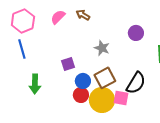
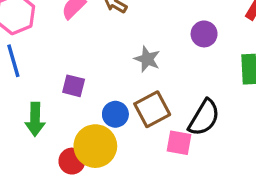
purple square: (68, 64) -> (74, 86), moved, turned 32
red circle: (81, 95) -> (72, 161), moved
yellow circle: (102, 100) -> (95, 146), moved

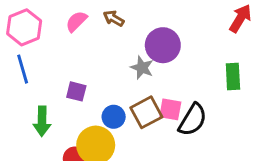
purple circle: (204, 34) -> (163, 45), moved, size x1.5
pink square: (179, 143) -> (170, 109), moved

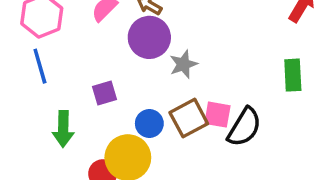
purple circle: (163, 45) -> (149, 37), moved
gray star: (142, 68) -> (183, 64), turned 30
purple square: (76, 91) -> (104, 93), turned -30

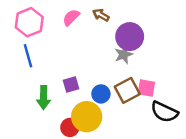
purple circle: (149, 37) -> (130, 37), moved
purple square: (104, 93) -> (71, 84), moved
black semicircle: (244, 127) -> (164, 112), moved, turned 84

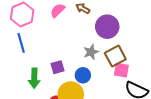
gray star: (124, 54) -> (91, 52), moved
brown square: (127, 90) -> (115, 56), moved

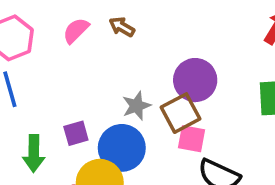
purple circle: (107, 27) -> (195, 80), moved
blue circle: (83, 75) -> (122, 148), size x1.6

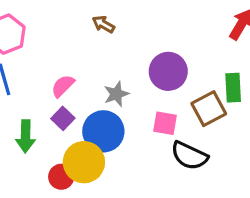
pink semicircle: (76, 31) -> (63, 86), moved
brown square: (180, 113) -> (209, 109), moved
purple square: (76, 133) -> (63, 118), turned -30

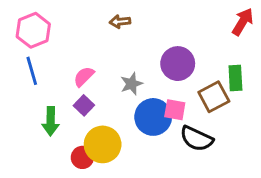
brown arrow: (103, 24) -> (120, 22), turned -36
blue circle: (103, 131) -> (153, 117), moved

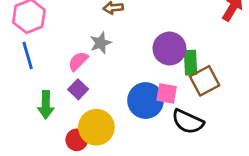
green rectangle: (235, 78) -> (191, 63), moved
gray star: (131, 84) -> (101, 43), moved

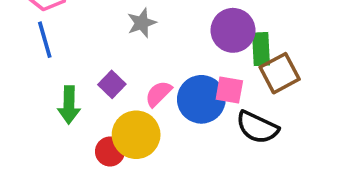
pink semicircle: (78, 61) -> (158, 94), moved

